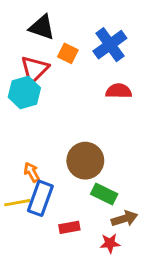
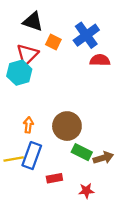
red semicircle: (119, 91) -> (100, 60), moved
orange arrow: (32, 172) -> (28, 125), moved, turned 35
brown arrow: (124, 219) -> (103, 158), moved

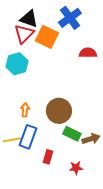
blue cross: (86, 35) -> (70, 18), moved
orange square: (53, 42) -> (47, 37), size x1.6
red triangle: (27, 54) -> (24, 34), moved
red rectangle: (54, 178) -> (48, 157), turned -64

